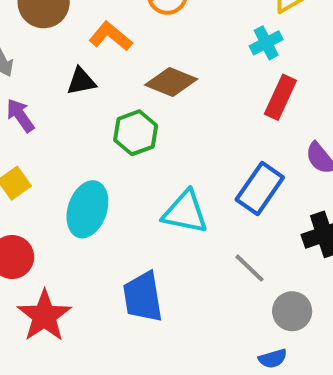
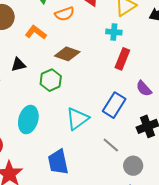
cyan cross: (266, 43) -> (114, 32), turned 35
black triangle: (81, 81) -> (18, 65), moved
cyan triangle: (185, 212) -> (77, 119), turned -45

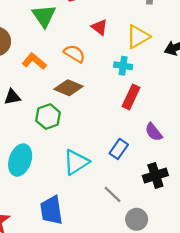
orange semicircle: (65, 14) -> (74, 54), moved, turned -132
blue rectangle: (114, 105) -> (119, 149), size x0.7

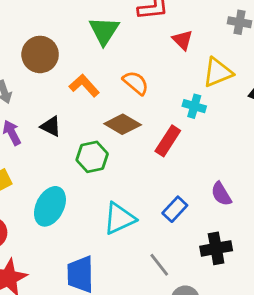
red triangle: (99, 27) -> (182, 40), moved
black triangle: (12, 97) -> (51, 126), turned 30
red rectangle: (131, 97) -> (168, 141), moved

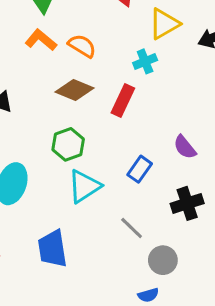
orange L-shape: (84, 86) -> (41, 40), moved
cyan cross: (194, 106) -> (145, 61), turned -30
green hexagon: (92, 157) -> (68, 144), moved

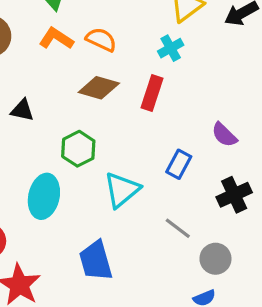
green hexagon: (68, 144) -> (78, 149), moved

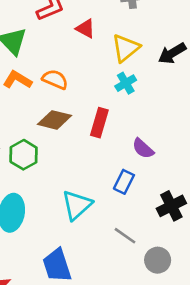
cyan cross: (171, 48) -> (126, 83), moved
purple semicircle: (224, 135) -> (143, 149), moved
green hexagon: (78, 149) -> (24, 155), moved

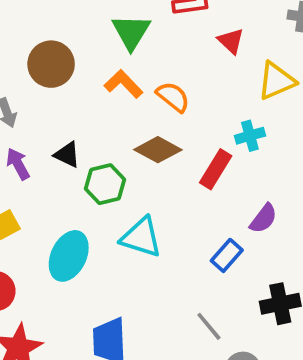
cyan cross: (126, 83) -> (250, 136), moved
purple semicircle: (143, 149) -> (263, 219), turned -110
cyan triangle: (77, 205) -> (141, 237), moved, turned 44

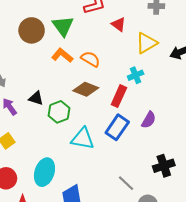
brown circle: (51, 64) -> (32, 30), moved
blue rectangle: (227, 255) -> (117, 127), moved, size x1.4
cyan ellipse: (69, 256) -> (44, 172), moved

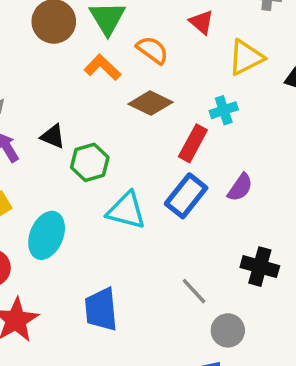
orange semicircle: (90, 59) -> (152, 50), moved
brown diamond: (86, 89) -> (151, 103), moved
black cross: (164, 166) -> (260, 267), turned 30
cyan ellipse: (44, 172) -> (47, 235), moved

